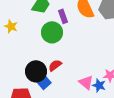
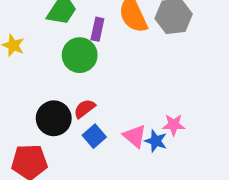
purple rectangle: (63, 16) -> (97, 29), turned 32
blue square: (44, 82) -> (94, 136), moved

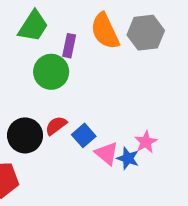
pink star: (174, 125) -> (146, 142), turned -30
blue square: (94, 136) -> (84, 135), moved

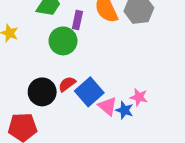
blue square: (84, 135) -> (89, 92), size x1.5
pink star: (146, 142) -> (139, 97), turned -30

